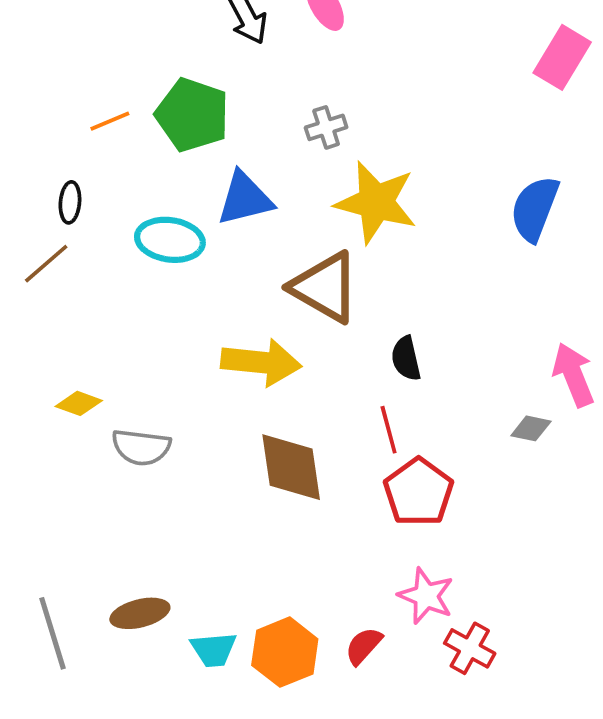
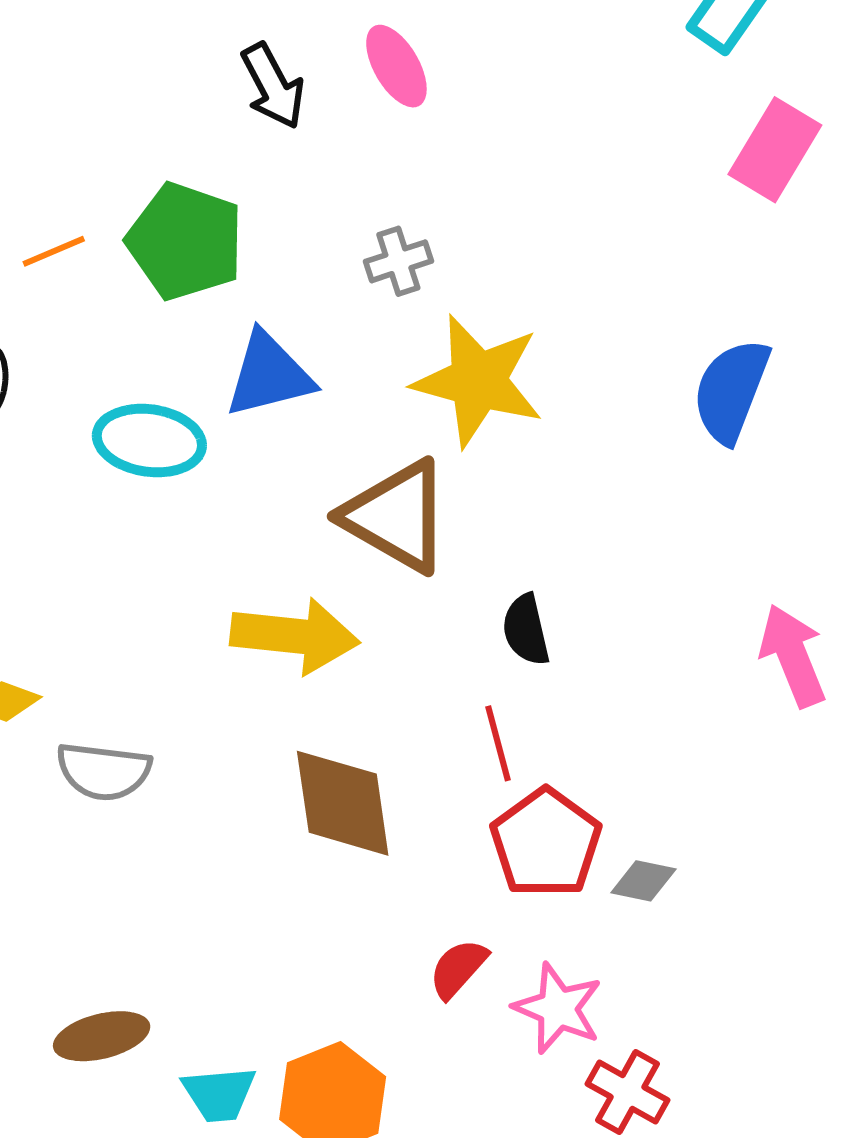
gray diamond: (531, 428) -> (643, 881), moved
red semicircle: (364, 646) -> (458, 968), moved

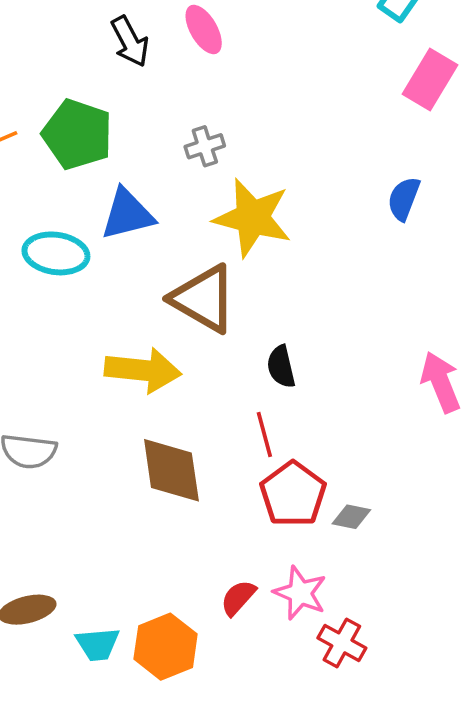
blue semicircle: (731, 391) -> (404, 199), moved, size x0.7
red semicircle: (458, 968) -> (238, 598), moved

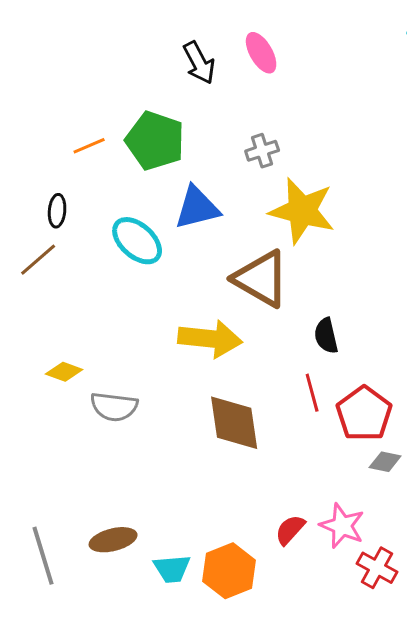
cyan ellipse: (56, 253) -> (137, 241), turned 34
red pentagon: (293, 494) -> (364, 414), moved

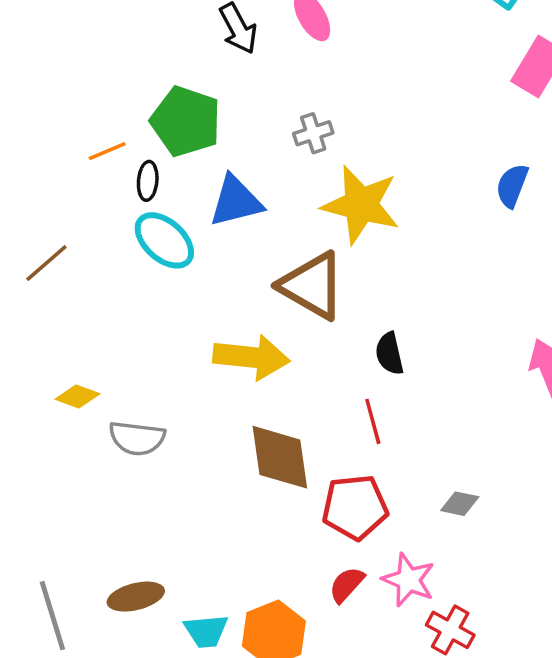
orange line: (89, 146) -> (107, 151), moved
black ellipse: (57, 211) -> (148, 181), moved
red pentagon: (364, 414) -> (355, 507), moved, turned 30

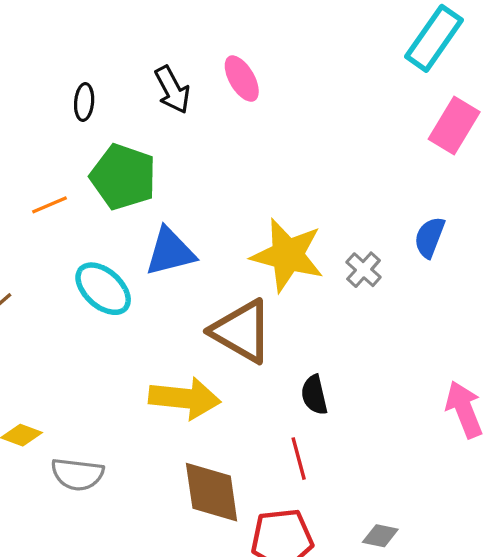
gray cross: (313, 133) -> (364, 270), moved, turned -30
black ellipse: (148, 181) -> (84, 102), moved

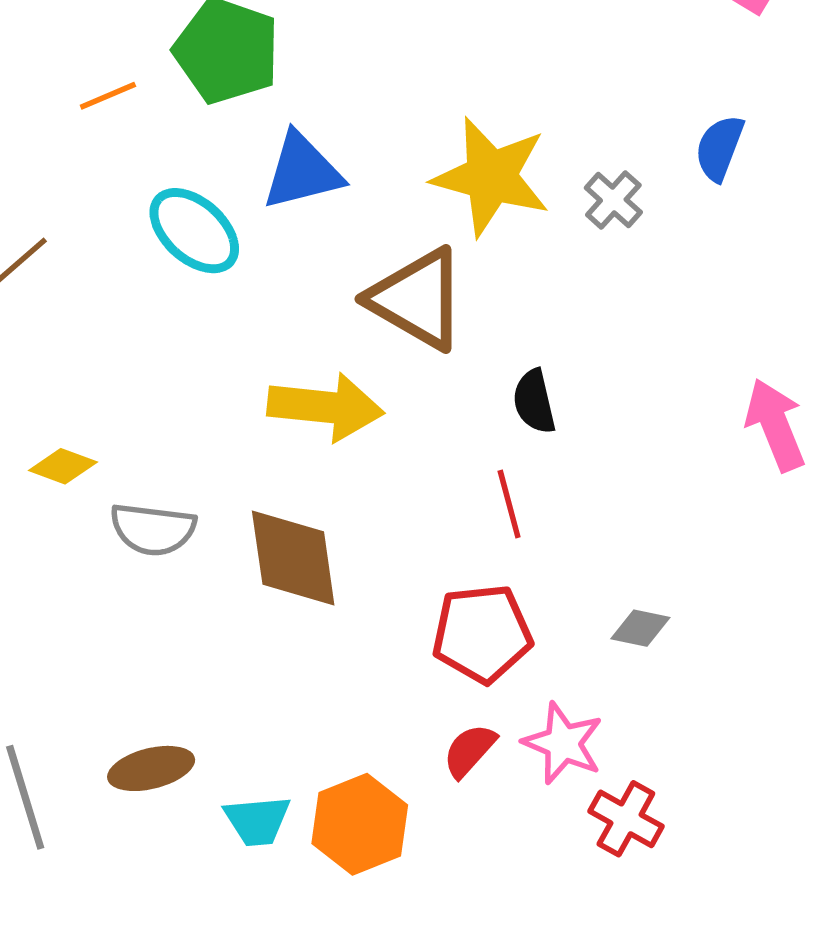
brown diamond: (212, 492) -> (293, 558), moved

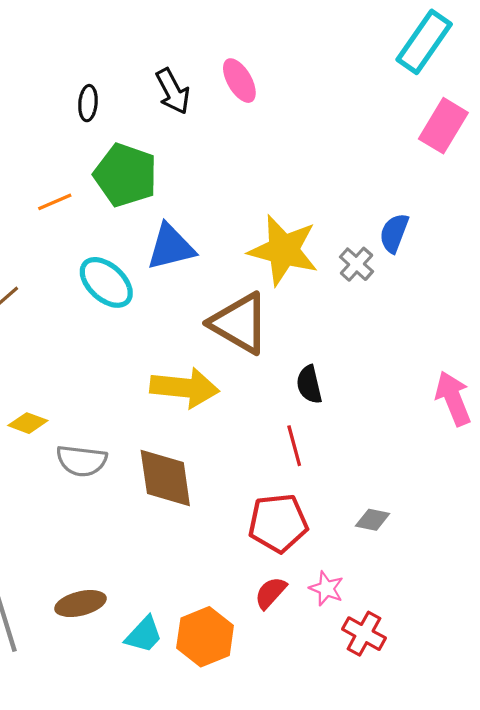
blue semicircle: (719, 148) -> (394, 233), moved
pink star: (563, 743) -> (326, 588), size x0.7
cyan trapezoid: (257, 821) -> (144, 635), turned -42

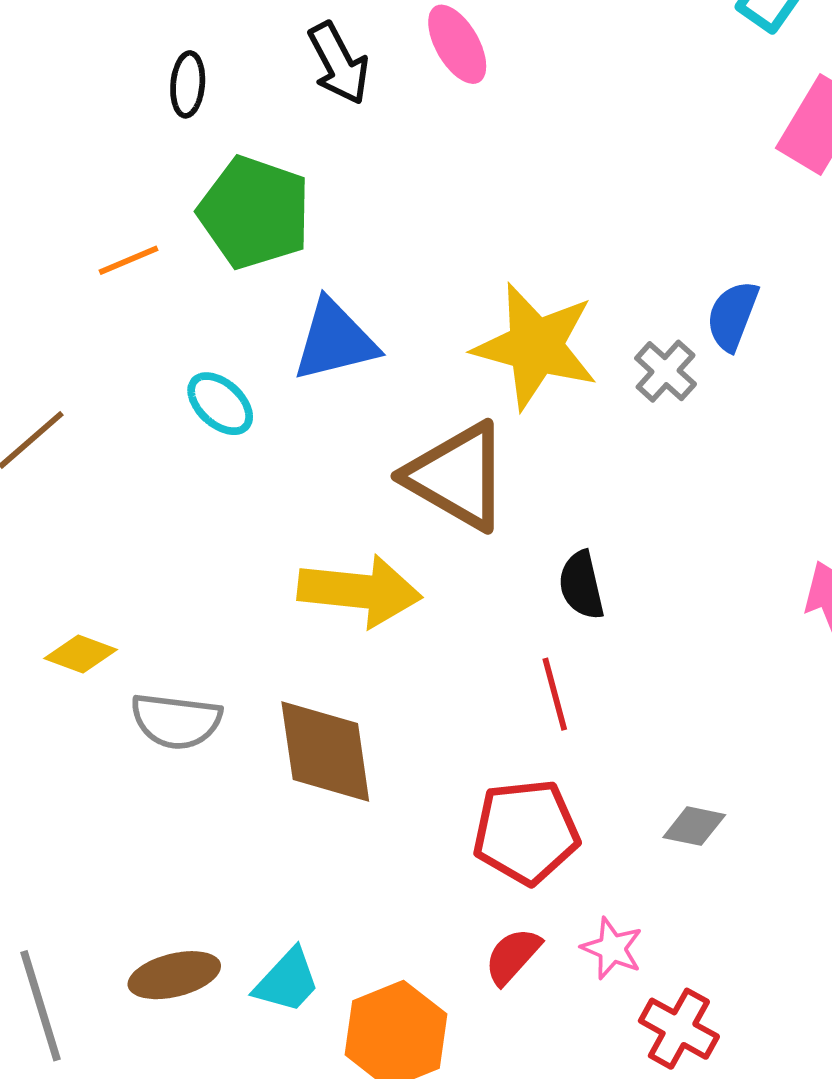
cyan ellipse: (106, 282) -> (220, 404), size x0.7
cyan trapezoid: (144, 635) -> (287, 981), moved

